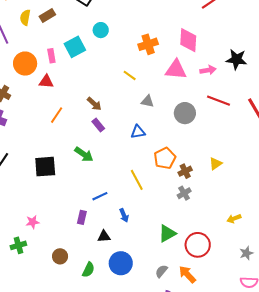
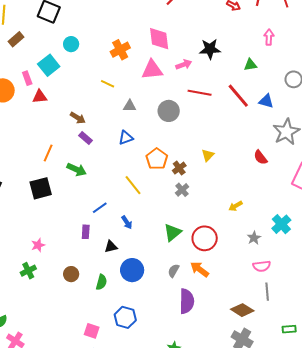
red triangle: (46, 82) -> (40, 97), moved
orange line: (57, 115) -> (48, 153), moved

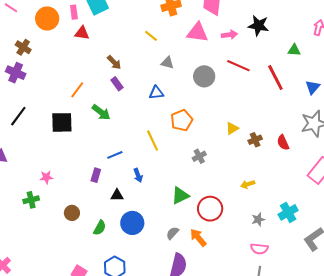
blue triangle: (266, 101) -> (313, 87), moved, turned 42
brown cross: (179, 168) -> (255, 140), moved

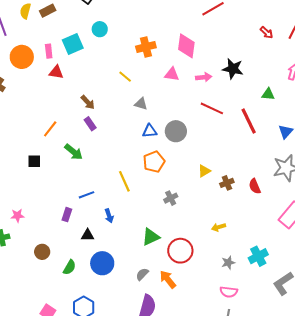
pink triangle: (198, 32) -> (172, 74), size x0.7
gray circle: (204, 76) -> (176, 131), moved
blue triangle: (156, 93) -> (150, 131), moved
black square: (62, 122) -> (34, 161), size x0.6

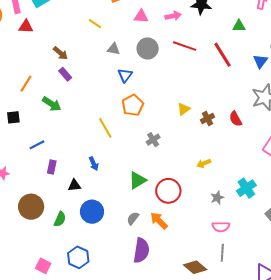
blue triangle: (150, 131) -> (125, 75), turned -42
gray circle: (176, 131) -> (148, 48), moved
blue line: (86, 195) -> (37, 145), moved
brown circle: (42, 252) -> (31, 207), size x1.6

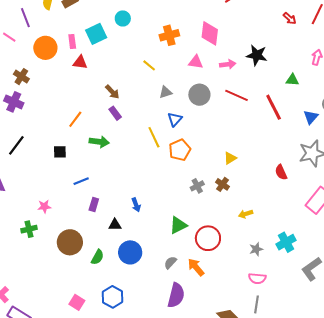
gray triangle: (114, 49) -> (166, 92), turned -32
green arrow: (52, 104) -> (99, 142), turned -30
brown cross: (207, 118) -> (223, 184), moved, turned -32
yellow line: (105, 128) -> (154, 137), moved

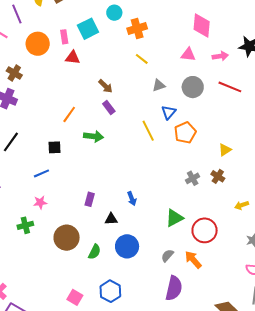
orange cross: (169, 35) -> (137, 28), moved
orange pentagon: (180, 150) -> (185, 133), moved
blue line: (81, 181) -> (41, 173), moved

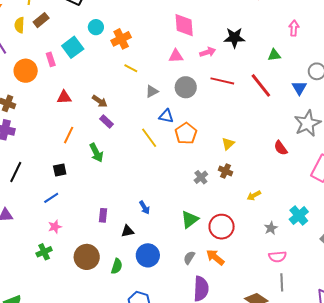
red triangle: (73, 58) -> (64, 97), moved
blue triangle: (169, 112) -> (166, 116), turned -49
green arrow: (94, 136) -> (96, 153), turned 66

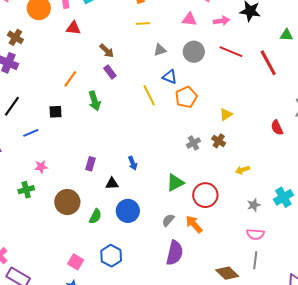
yellow line: (131, 68) -> (143, 24), turned -40
red triangle: (64, 97) -> (73, 28), moved
blue line: (51, 198) -> (31, 133), moved

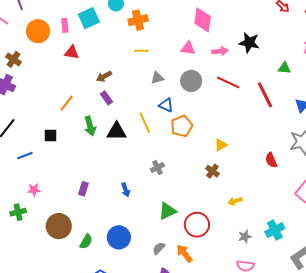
brown arrow: (107, 51) -> (104, 76), turned 105
gray cross: (193, 143) -> (157, 168), moved
black triangle: (112, 184) -> (117, 131), moved, size x1.5

